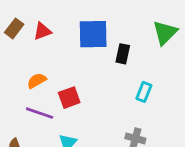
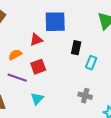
red triangle: (42, 31) -> (36, 40), moved
black rectangle: (123, 54) -> (76, 48), moved

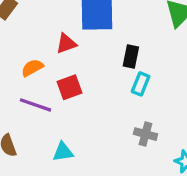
cyan rectangle: (91, 63) -> (141, 84), moved
cyan triangle: (37, 99) -> (63, 152), moved, turned 40

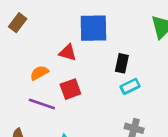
red triangle: (66, 44) -> (68, 53), turned 36
cyan rectangle: (141, 84) -> (130, 86), turned 42

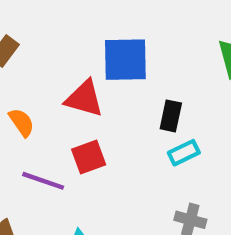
red triangle: (68, 53) -> (84, 99), size x1.4
orange semicircle: (39, 73) -> (22, 122), moved, turned 84

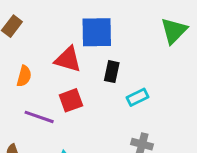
black rectangle: (171, 116) -> (112, 72), moved
orange semicircle: (22, 122) -> (24, 76), turned 50

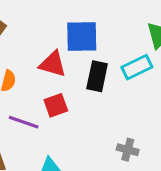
black rectangle: (112, 72) -> (97, 76), size x1.4
cyan rectangle: (138, 97) -> (137, 67), moved, size x1.4

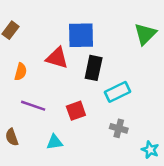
cyan rectangle: (137, 67) -> (117, 92), moved
red square: (56, 105) -> (76, 111), moved

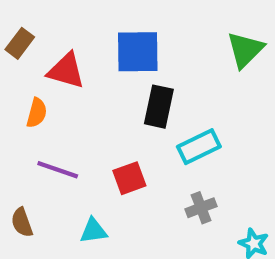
red triangle: (57, 58) -> (66, 71), moved
gray cross: (119, 128) -> (201, 208), turned -36

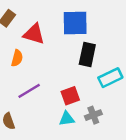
purple line: (58, 170) -> (29, 91), turned -50
gray cross: (201, 208) -> (93, 115), moved
cyan triangle: (94, 231) -> (67, 119), moved

